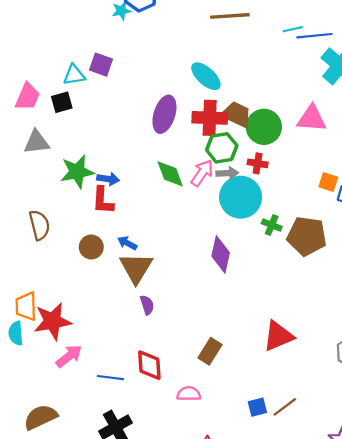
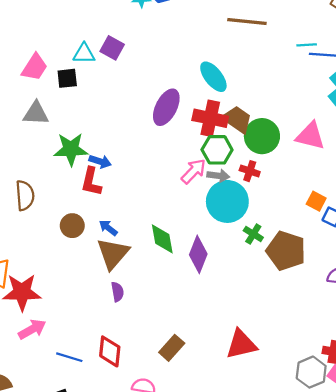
green diamond: (170, 174) -> (162, 239), moved

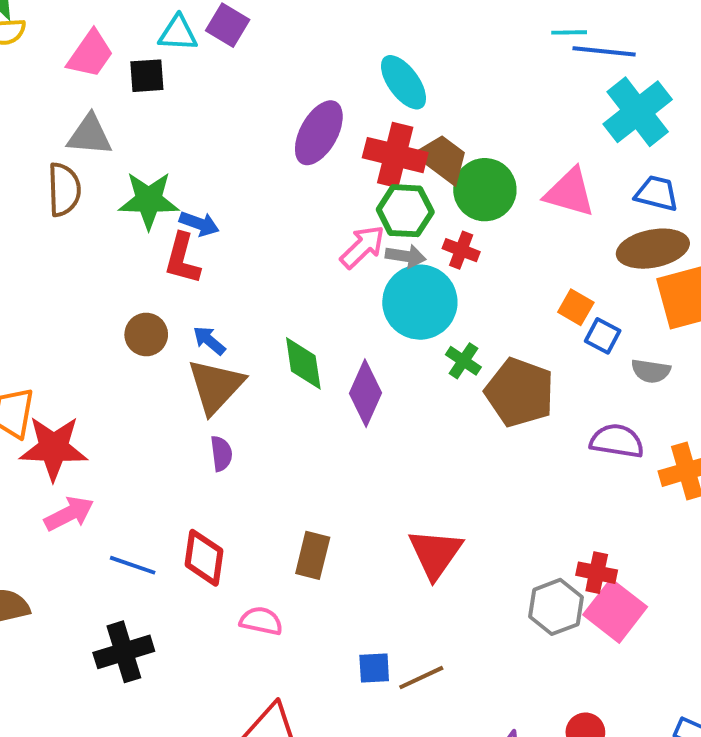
brown semicircle: (25, 195) -> (64, 190), moved
red triangle: (241, 344) -> (435, 554), turned -44
brown rectangle: (172, 348) -> (313, 555), turned -30

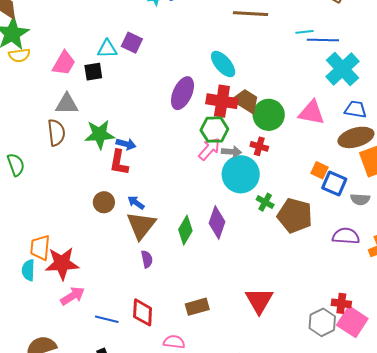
green hexagon: (405, 211) -> (214, 130), moved
blue square: (603, 336) -> (334, 184), size x1.4
green diamond: (303, 363) -> (185, 230), moved, turned 44
brown rectangle: (313, 555) -> (197, 307), turned 65

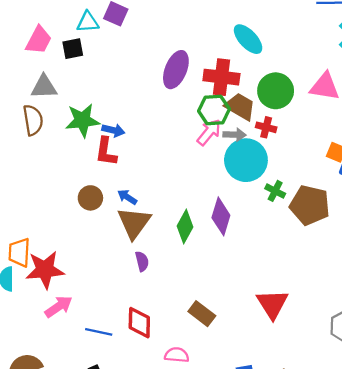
cyan ellipse: (223, 64) -> (248, 39), moved
brown trapezoid: (246, 101) -> (240, 107), moved
brown rectangle: (197, 307) -> (202, 314), turned 55

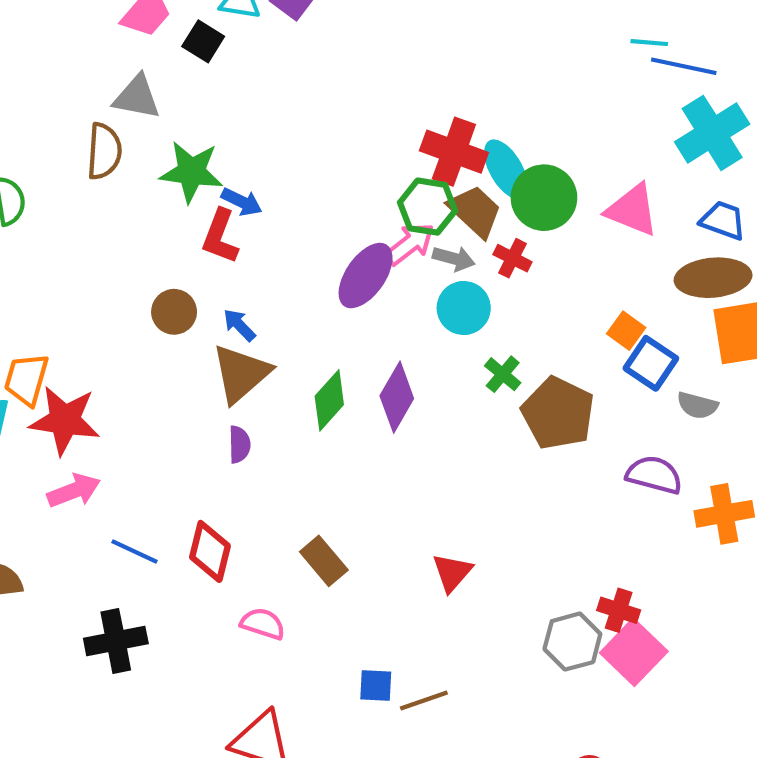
cyan ellipse: (248, 39) -> (506, 169), moved
black square: (73, 49) -> (203, 41), turned 30
purple ellipse: (176, 70) -> (366, 276), moved
cyan circle: (246, 160) -> (464, 308), size x0.7
red triangle: (272, 304) -> (452, 572), size x0.7

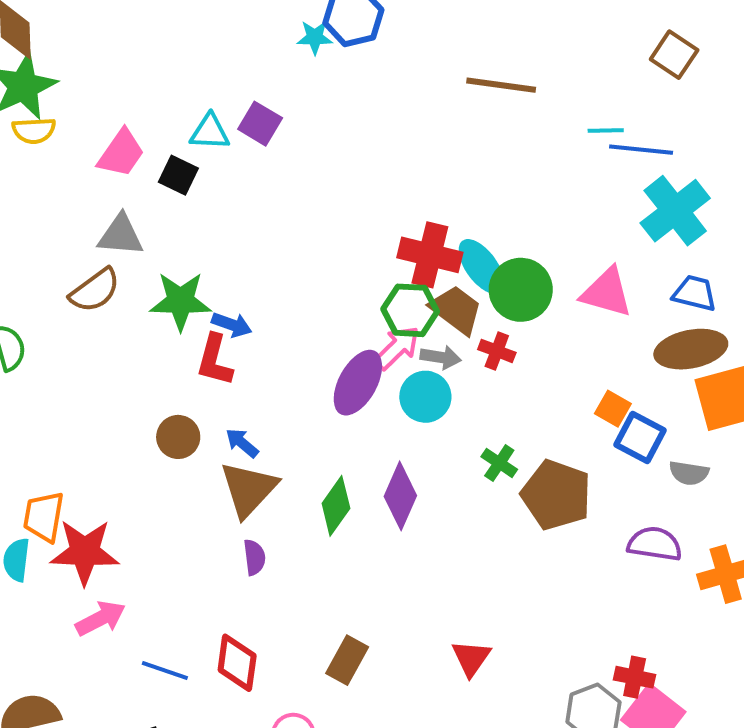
brown semicircle: (104, 151) -> (95, 290), turned 56
cyan circle: (464, 308) -> (425, 397), moved
brown rectangle: (324, 561) -> (347, 660), turned 75

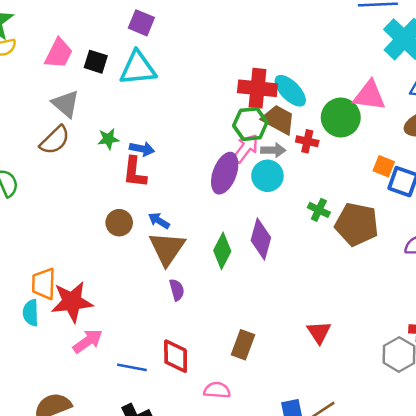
cyan triangle: (210, 132) -> (138, 68), moved, size x1.5
gray triangle: (121, 235) -> (66, 104), turned 44
green circle: (521, 290) -> (341, 117), moved
green star: (180, 301) -> (108, 139), size x0.6

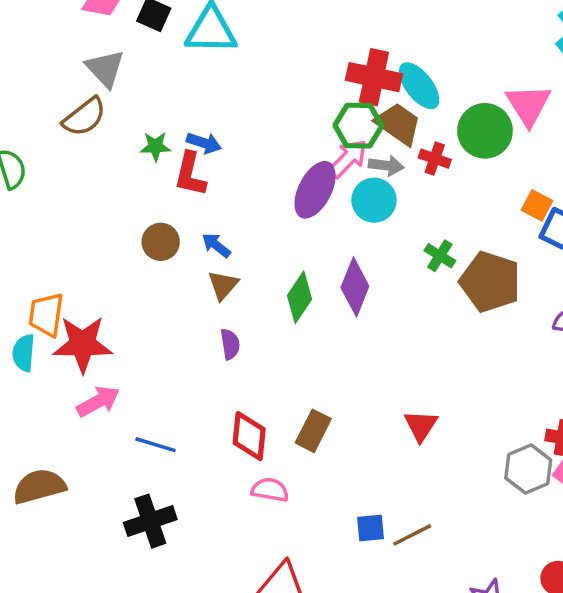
pink triangle: (369, 95) -> (528, 105), turned 44
green star: (108, 139) -> (155, 146), moved
brown triangle: (167, 248) -> (223, 285), size x0.6
red diamond: (176, 356) -> (249, 436), moved

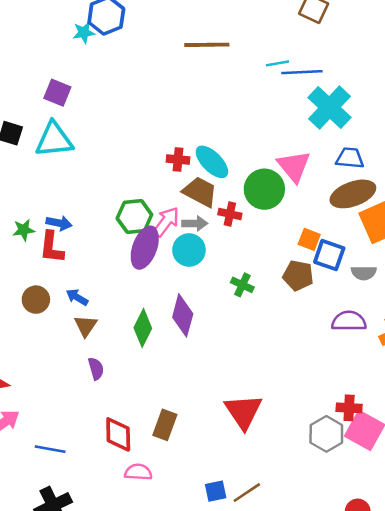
red cross: (374, 77) -> (178, 160), size x0.6
green hexagon: (358, 126) -> (134, 217), moved
brown pentagon: (490, 282) -> (298, 276), moved, size x0.7
red triangle: (421, 426) -> (243, 412), size x1.5

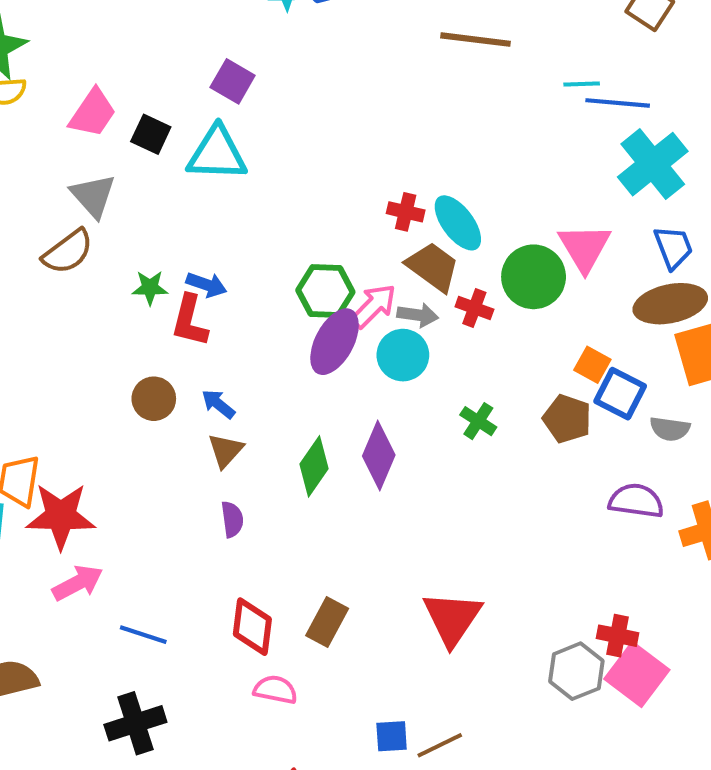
blue trapezoid: (350, 158) -> (673, 247), turned 56

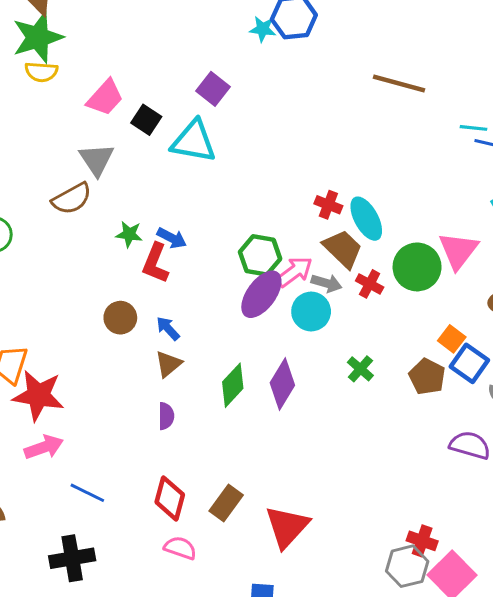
red triangle: (452, 618) -> (287, 527), moved
red cross: (617, 636) -> (422, 541), moved

